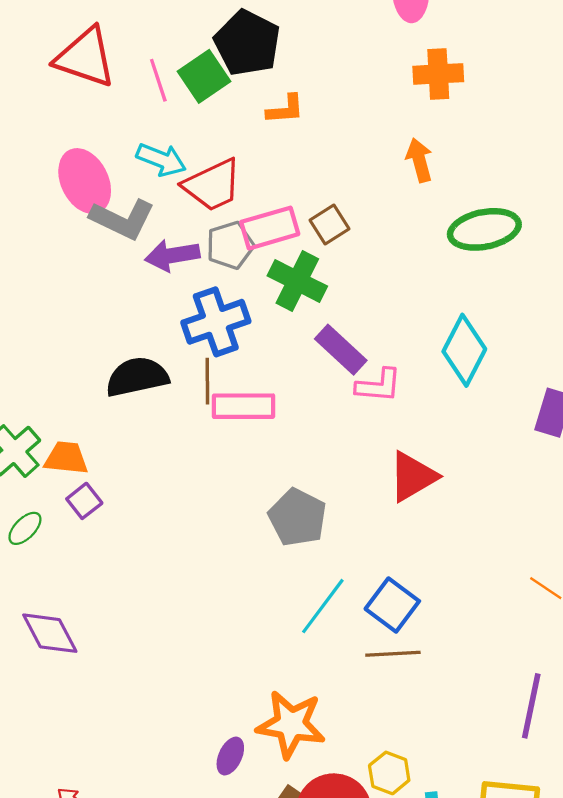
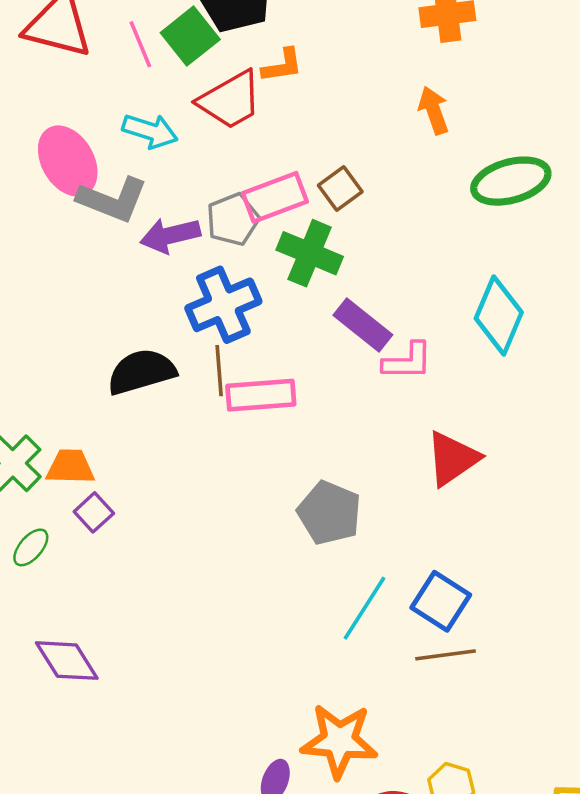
red trapezoid: (212, 185) -> (230, 100), moved

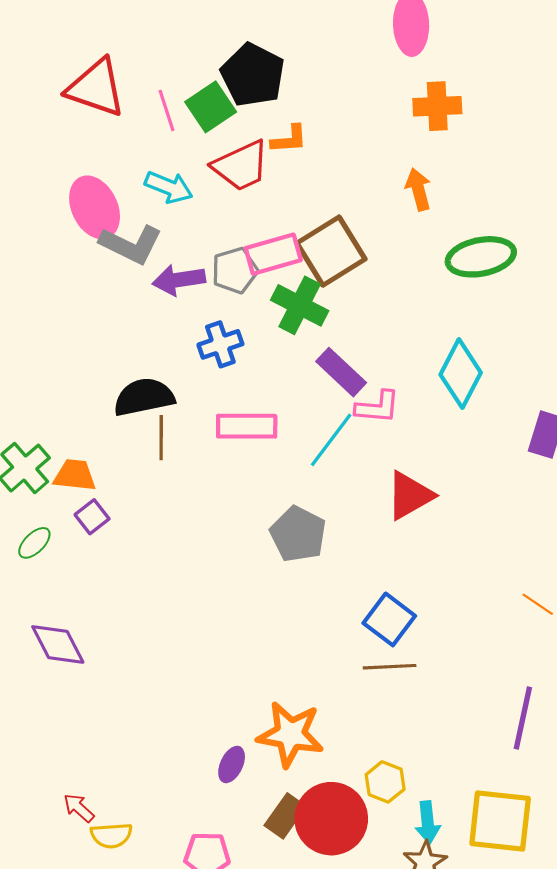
brown square: (340, 189) -> (331, 251), size x1.8
blue cross: (223, 305) -> (220, 344), size x0.7
brown line: (219, 371) -> (161, 438), moved
cyan line: (365, 608) -> (331, 440), moved

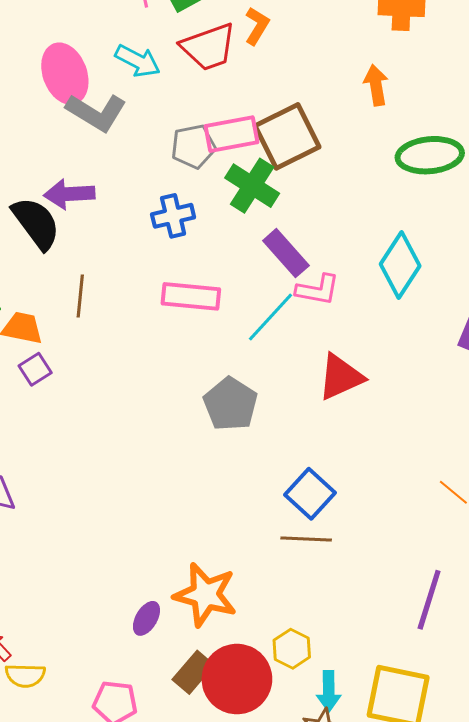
orange L-shape: (289, 139) -> (257, 26), turned -60
purple arrow: (179, 280) -> (69, 194), moved
black semicircle: (144, 397) -> (36, 223), moved, turned 60
brown line: (161, 438) -> (80, 296), moved

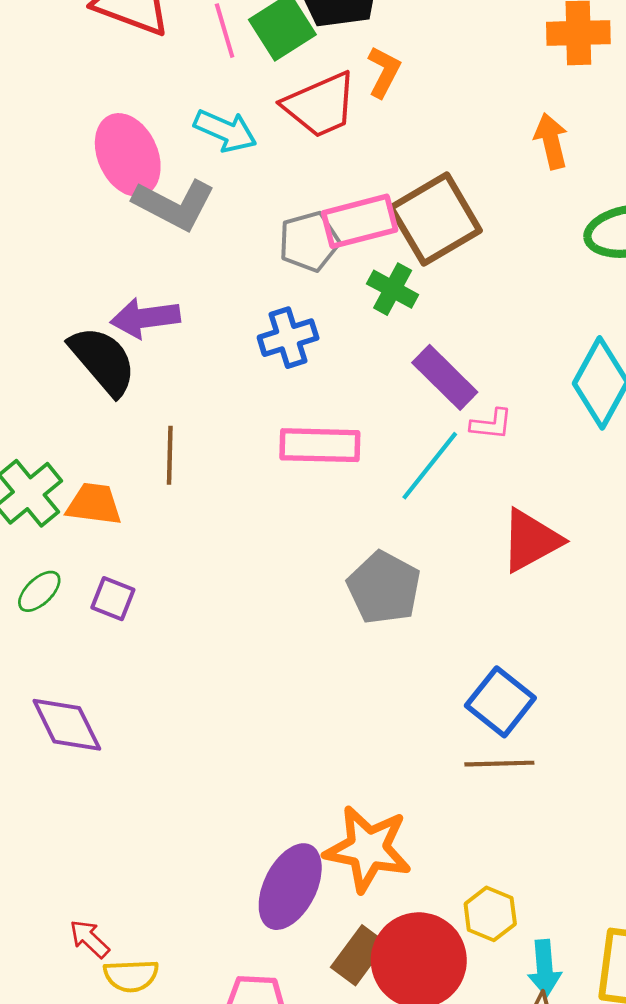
green cross: (252, 186) -> (393, 289), size x0.7
pink L-shape: (318, 290) -> (491, 424), size x0.7
purple square: (35, 369) -> (113, 599), moved, turned -32
purple ellipse: (146, 618) -> (290, 887), size x1.8

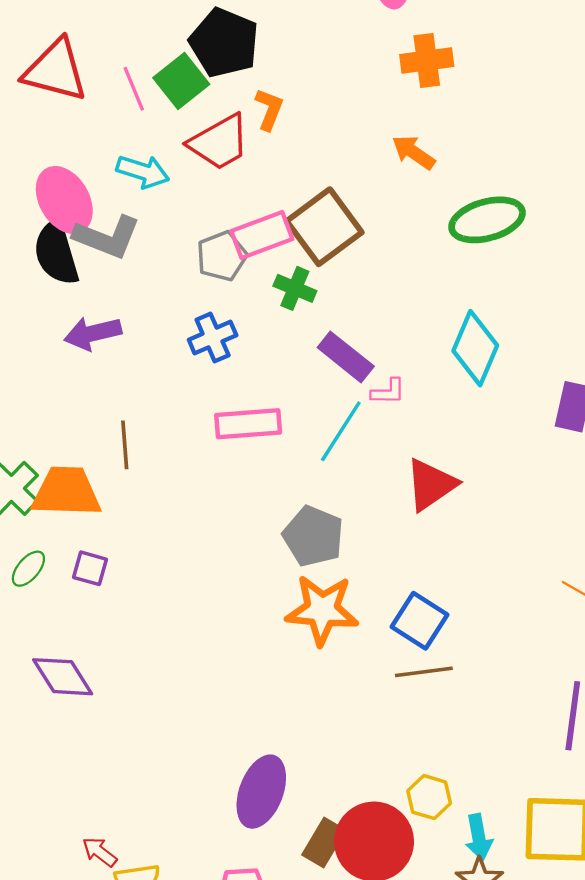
orange arrow: (551, 141) -> (414, 152), turned -36
black semicircle: (103, 361) -> (56, 253), moved, turned -150
orange trapezoid: (94, 504) -> (66, 492), size x1.5
orange star: (368, 849) -> (322, 610), moved

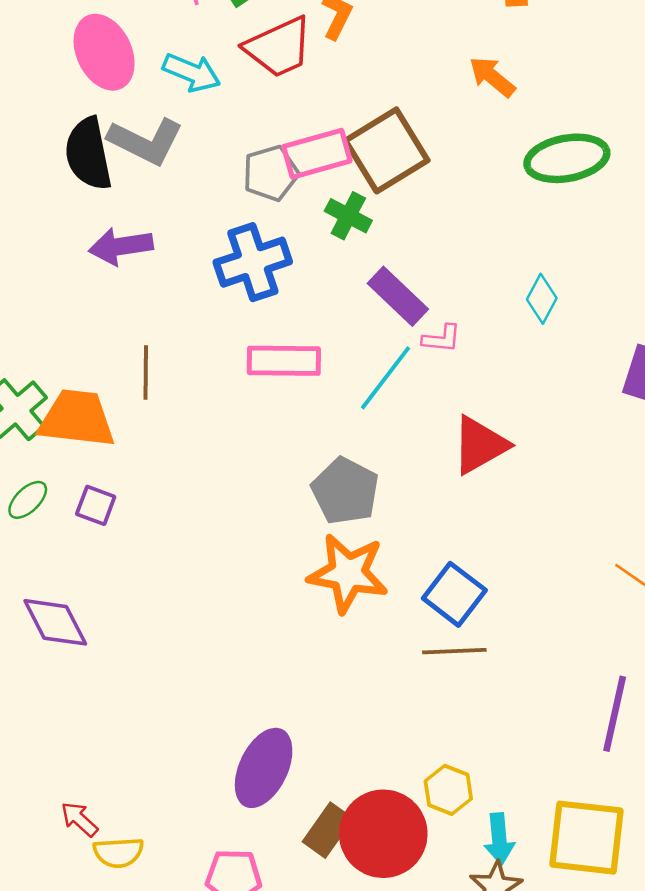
pink ellipse: (64, 200) -> (104, 52), moved
blue cross: (213, 337) -> (253, 262), size x1.4
cyan diamond: (475, 348) -> (542, 299), size x0.6

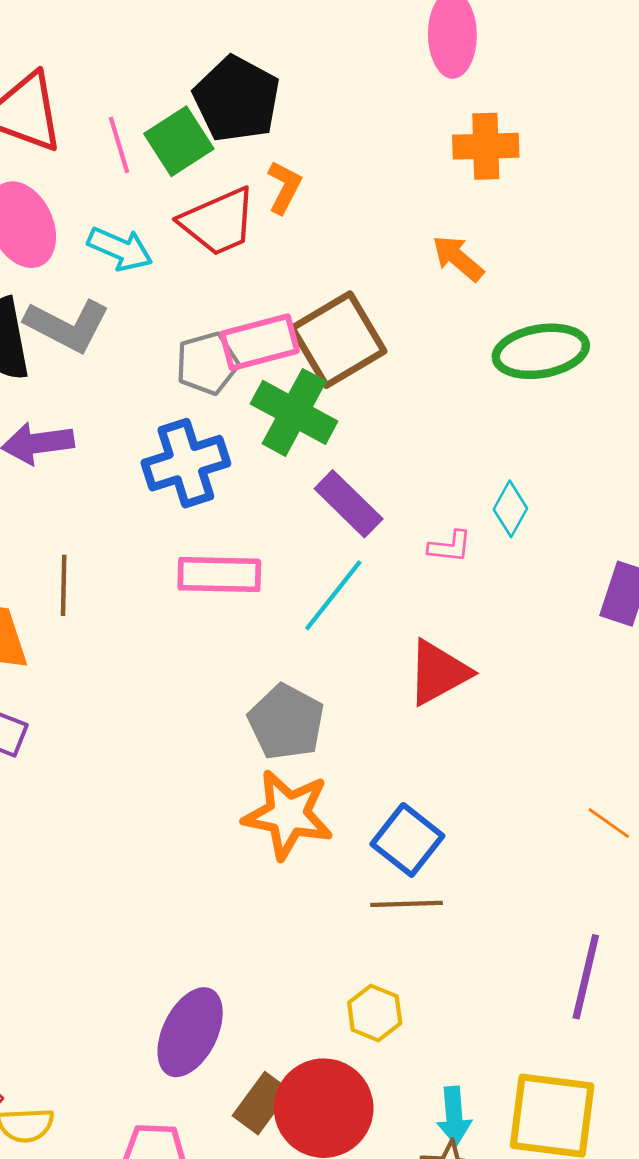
green cross: (348, 216) -> (294, 412), size x1.6
pink L-shape: (442, 339) -> (450, 547), moved
yellow hexagon: (448, 790) -> (375, 1013), moved

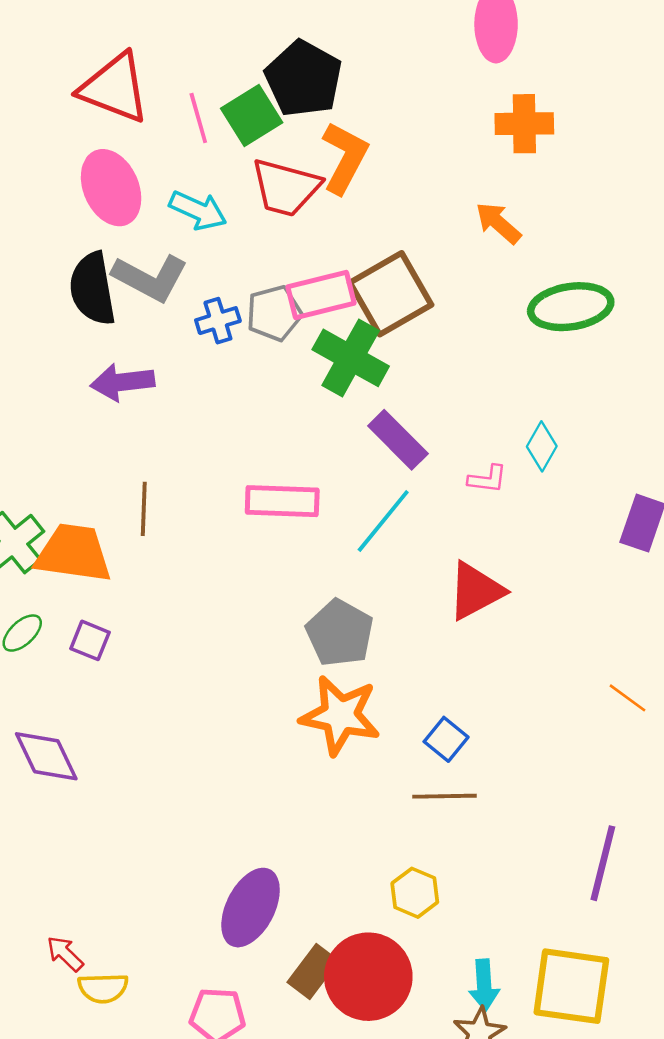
orange L-shape: (284, 187) -> (345, 158), size x1.5
red trapezoid: (218, 222) -> (286, 188), turned 38
blue cross: (186, 463) -> (218, 321), moved, size x0.6
orange line: (609, 823) -> (627, 698), moved
blue square: (407, 840) -> (446, 739), size x0.7

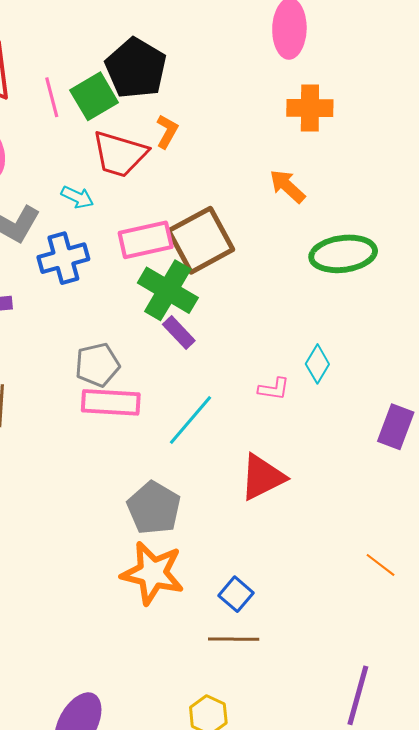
orange L-shape: (345, 158) -> (167, 131), size x0.6
cyan arrow: (198, 210) -> (77, 197), moved, size x0.7
gray pentagon: (274, 313) -> (97, 365), moved
blue cross: (218, 321) -> (63, 258), size x1.4
purple rectangle: (398, 440) -> (179, 333), moved, size x0.7

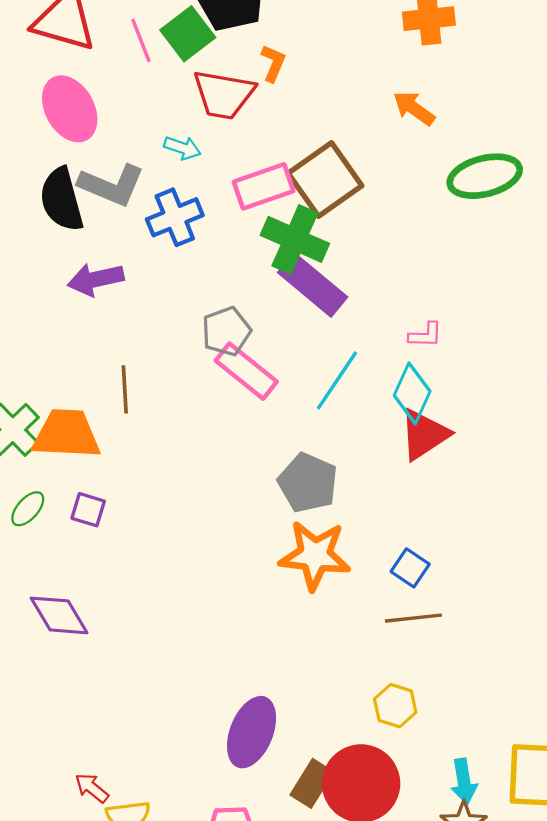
purple rectangle: (179, 333) -> (313, 285), size x1.8
cyan diamond: (317, 364) -> (412, 393), moved, size x1.4
pink rectangle: (111, 402) -> (246, 371), turned 42

